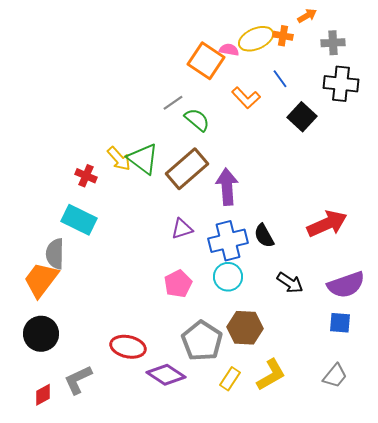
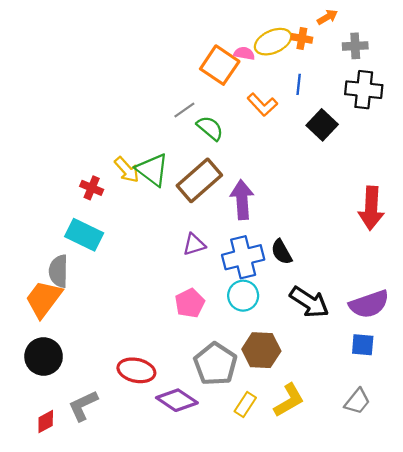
blue line: (280, 79) -> (299, 84), turned 42
red arrow: (327, 224) -> (371, 208), moved, turned 117
black arrow: (290, 283) -> (309, 302), size x1.4

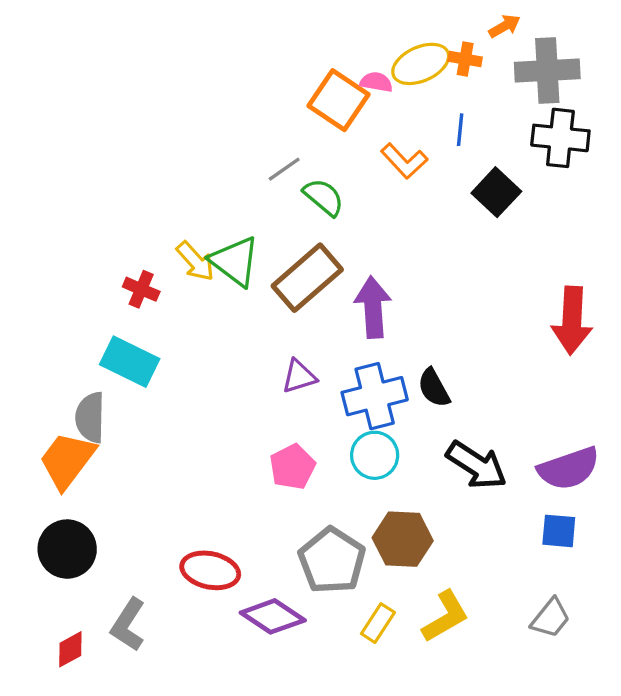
gray cross: (355, 46) -> (547, 71), size x1.6
gray L-shape: (83, 406) -> (128, 625), turned -32

